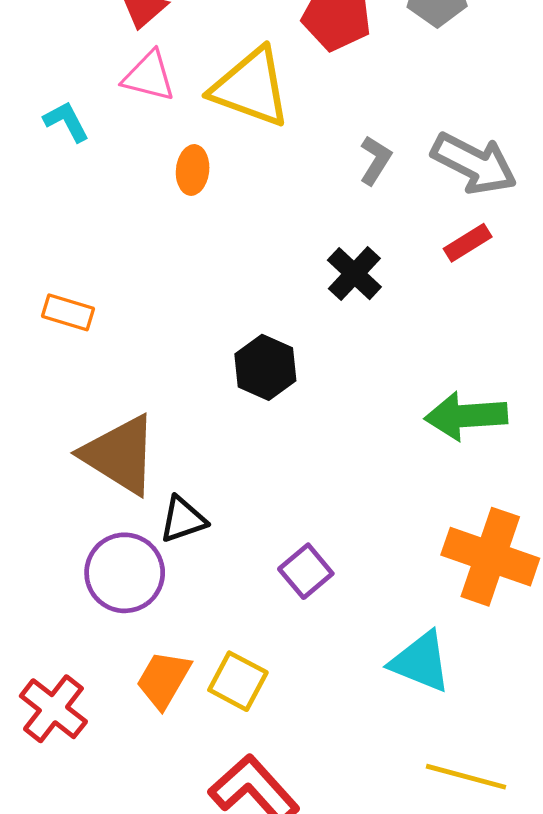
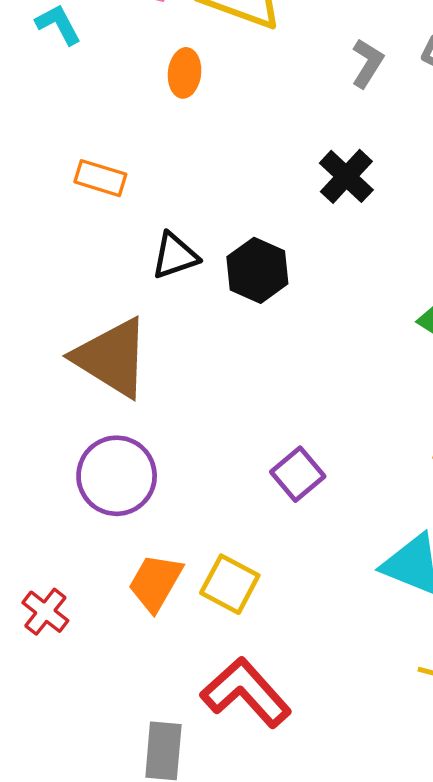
orange rectangle: (68, 312) -> (100, 178), moved
black triangle: (183, 519) -> (175, 256), moved
red cross: (53, 709) -> (45, 612), size x0.7

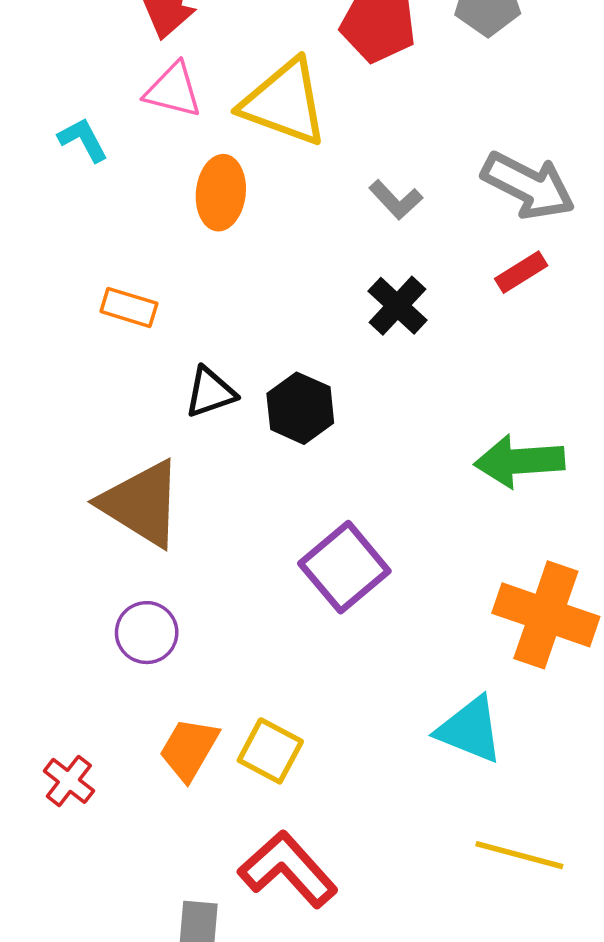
gray L-shape: (367, 63) -> (396, 200), moved, turned 105
orange ellipse: (185, 73) -> (221, 193), size x1.4
purple square: (298, 474) -> (344, 567), moved, size x1.5
purple circle: (117, 476) -> (147, 633), size x0.7

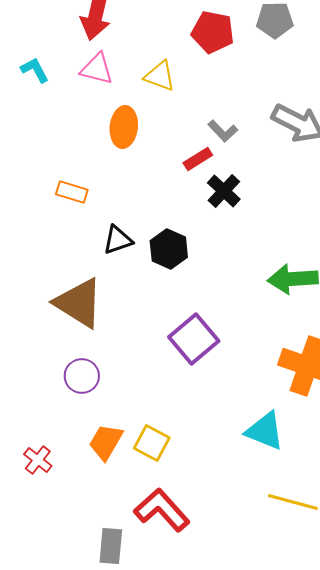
yellow triangle: (284, 103) -> (160, 76), size x0.6
cyan L-shape: (83, 140) -> (35, 70), moved
red rectangle: (521, 272) -> (198, 159), moved

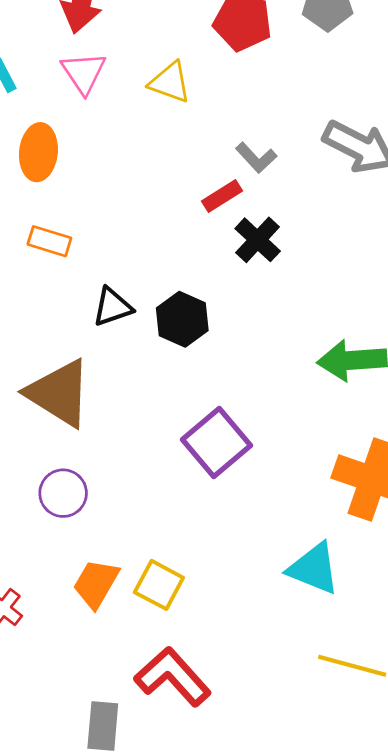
pink triangle: (97, 69) -> (84, 73), turned 42
orange ellipse: (124, 127) -> (38, 152), moved

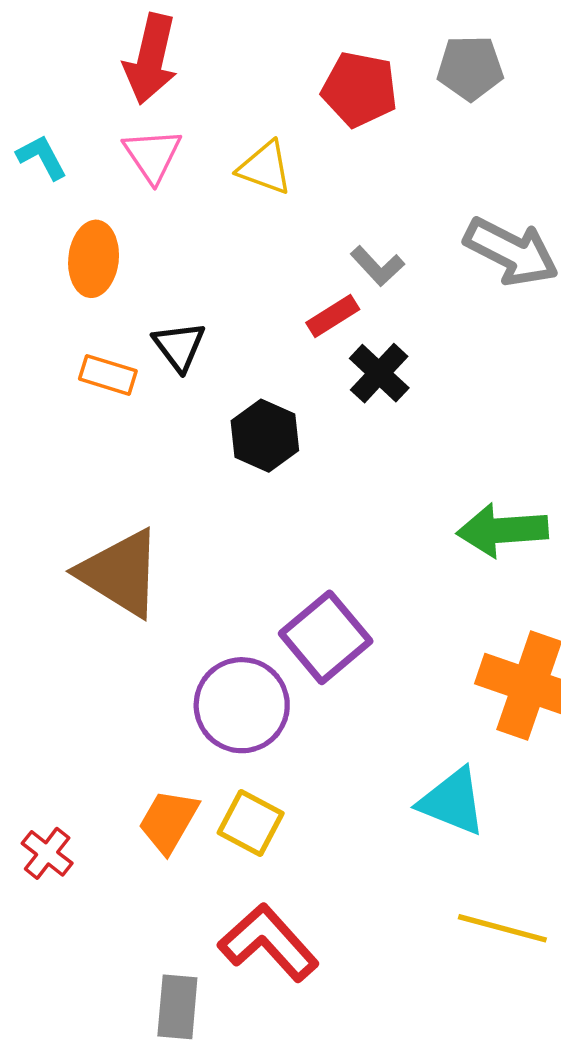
black triangle: (112, 307) -> (179, 346), moved, turned -48
black hexagon: (182, 319) -> (265, 436), moved
purple circle: (63, 493) -> (242, 705), moved, size x1.5

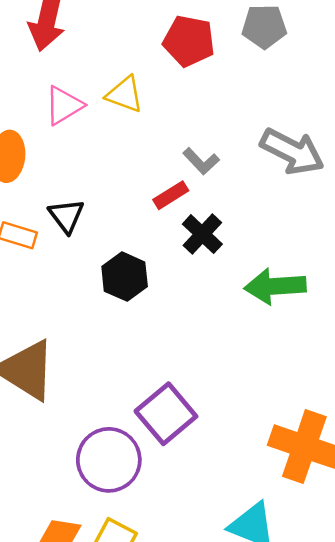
pink triangle: (152, 155) -> (64, 105), moved, turned 33
green arrow: (502, 530) -> (275, 286), moved

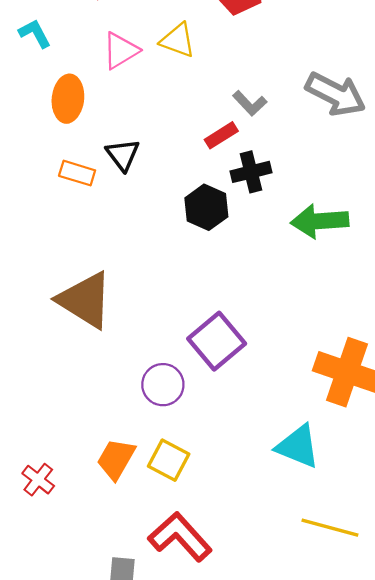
black cross: (202, 234) -> (251, 172), turned 33
black hexagon: (125, 277) -> (206, 207), moved
purple circle: (109, 460) -> (163, 385), size x0.7

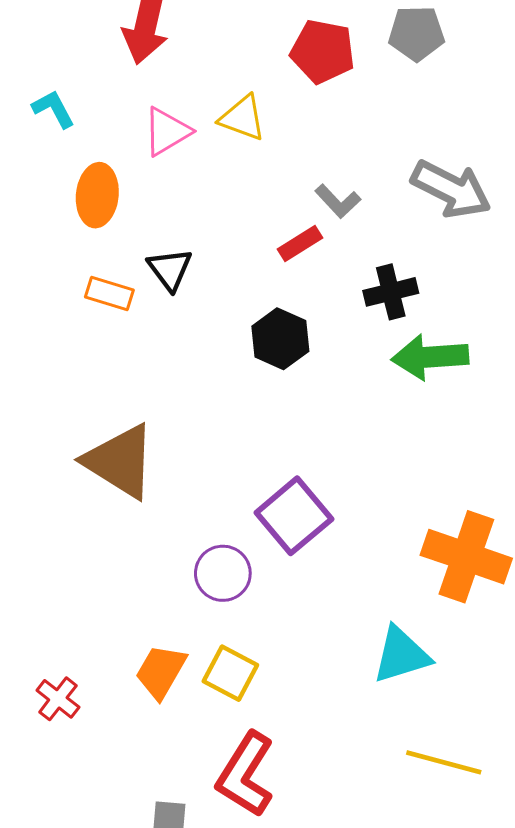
black cross: (251, 172) -> (391, 292), moved
cyan triangle: (298, 446) -> (401, 655), turned -39
red L-shape: (180, 537) -> (246, 774), turned -106

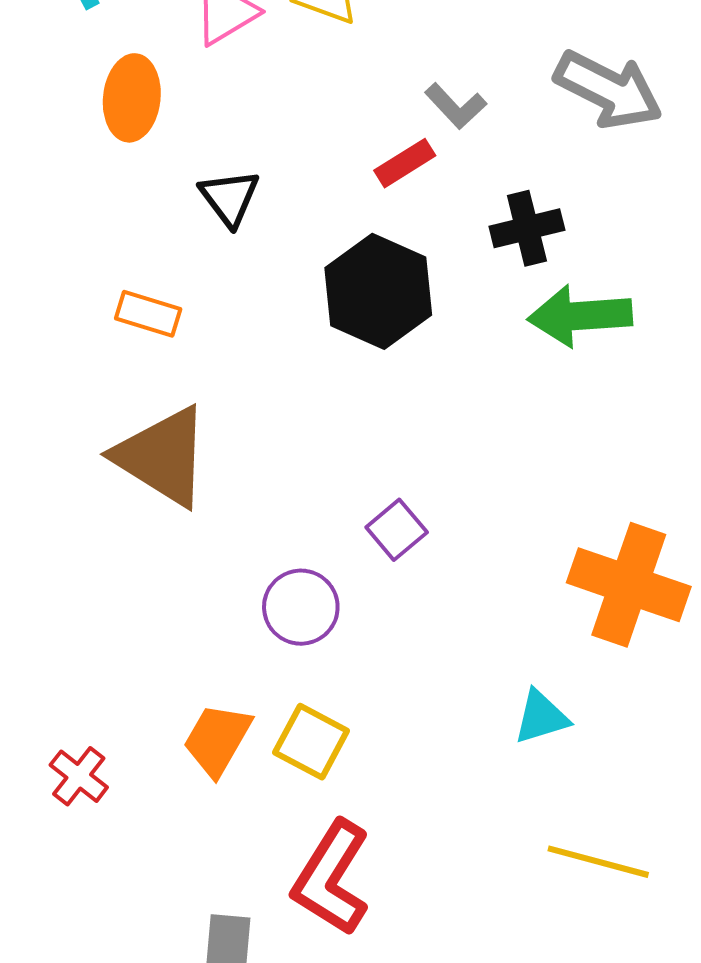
orange rectangle: (109, 293) -> (148, 314), moved
black hexagon: (280, 339) -> (378, 291), size x1.4
purple square: (294, 516) -> (397, 530), size x0.6
cyan triangle: (401, 655) -> (541, 717), size x0.7

